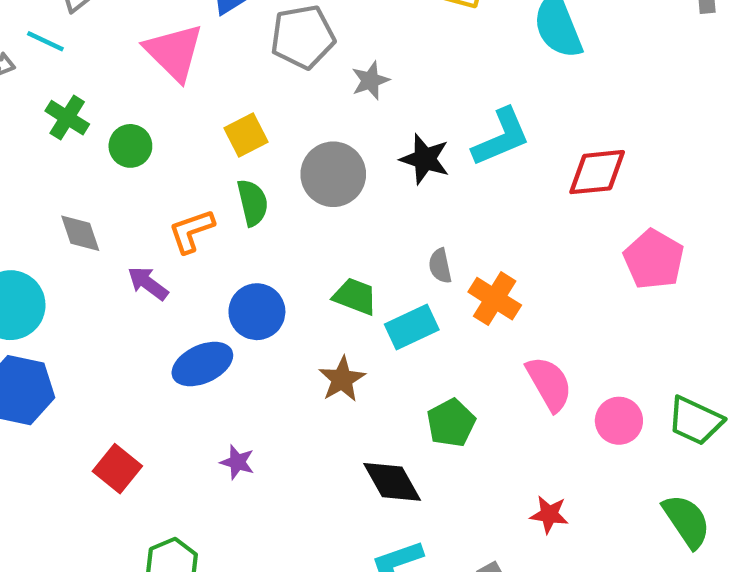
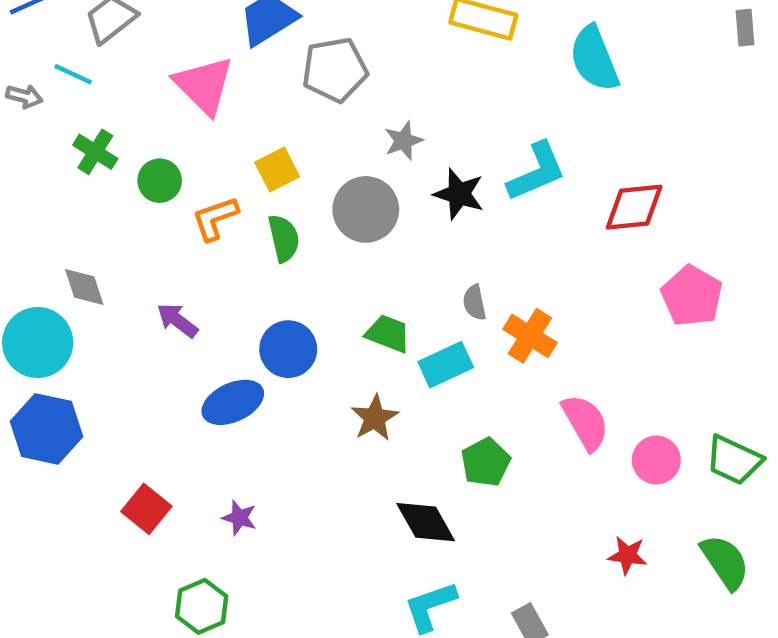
gray star: (370, 80) -> (404, 141), moved
orange L-shape: (191, 231) -> (215, 218), moved
gray diamond: (80, 233) -> (84, 287), moved
purple star: (237, 462) -> (239, 518), moved
red star: (549, 514) -> (627, 555), moved

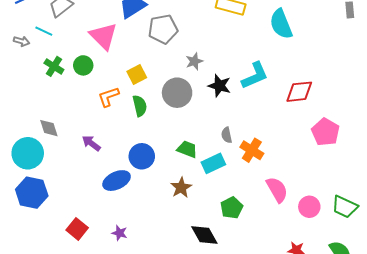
green circle: (160, 181) -> (83, 65), moved

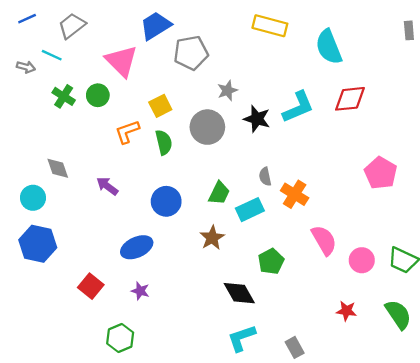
red diamond: (299, 92) -> (350, 99), moved
green trapezoid: (187, 149) -> (219, 193), turned 95
cyan circle: (28, 153) -> (33, 198), size x0.7
blue ellipse: (117, 181) -> (137, 247), moved

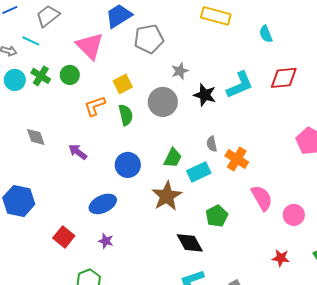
cyan semicircle: (329, 47) -> (266, 34), size x0.6
cyan circle: (33, 198) -> (15, 80), moved
brown star: (212, 238) -> (167, 196), size x1.4

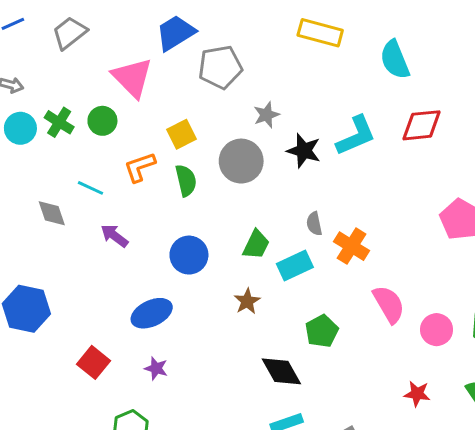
cyan semicircle: (266, 34) -> (395, 60), size x1.5
cyan line: (31, 41) -> (90, 188), moved
brown star: (167, 196) -> (247, 301), size x0.6

